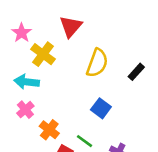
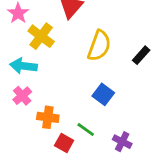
orange cross: (49, 130) -> (48, 117), turned -30

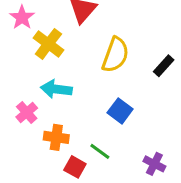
cyan arrow: (23, 66) -> (56, 89), moved
purple cross: (122, 142) -> (154, 164), moved

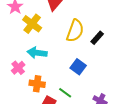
black rectangle: (164, 66) -> (97, 38), moved

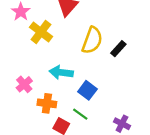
cyan arrow: (37, 53) -> (61, 72), moved
blue square: (78, 67) -> (87, 90), moved

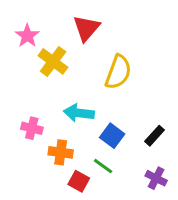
black rectangle: (118, 49) -> (155, 136), moved
pink cross: (24, 84) -> (32, 128), turned -35

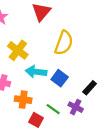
yellow cross: (53, 61) -> (18, 50), moved
blue square: (112, 136) -> (60, 78), moved
purple cross: (156, 178) -> (76, 107), moved

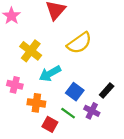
yellow semicircle: (64, 43) -> (79, 43), turned 35
cyan arrow: (36, 72) -> (50, 74), turned -36
blue square: (60, 78) -> (75, 92), moved

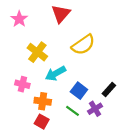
purple cross: (92, 111) -> (95, 109), turned 32
red square: (50, 124) -> (42, 122), moved

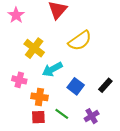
purple cross: (95, 109) -> (92, 116), moved
green line: (73, 111) -> (62, 114), moved
red square: (42, 122) -> (38, 117), turned -32

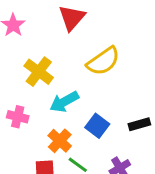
black rectangle: (105, 85) -> (139, 124), turned 32
orange cross: (39, 97) -> (60, 141), moved, turned 35

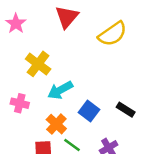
yellow semicircle: (103, 61) -> (113, 34), moved
black rectangle: (139, 124) -> (126, 110), turned 48

